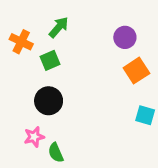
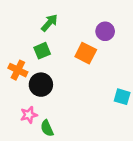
orange cross: (21, 42) -> (18, 70), moved
orange square: (136, 71) -> (86, 53), moved, turned -30

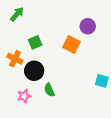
green arrow: (49, 23) -> (17, 14), moved
green semicircle: (47, 128) -> (49, 90), moved

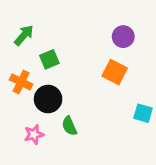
green arrow: (17, 14) -> (24, 35), moved
orange square: (72, 44) -> (115, 72), moved

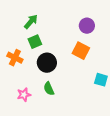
green arrow: (24, 35) -> (31, 22), moved
black circle: (48, 99) -> (47, 63), moved

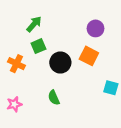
black circle: (47, 63) -> (60, 63), moved
pink star: (24, 95) -> (14, 104), moved

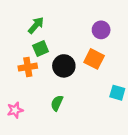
orange cross: (16, 64) -> (28, 67), moved, turned -35
green semicircle: (54, 98) -> (57, 103), turned 48

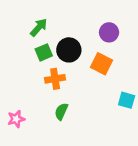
black circle: (64, 66) -> (69, 50), moved
orange cross: (28, 67) -> (55, 79), moved

